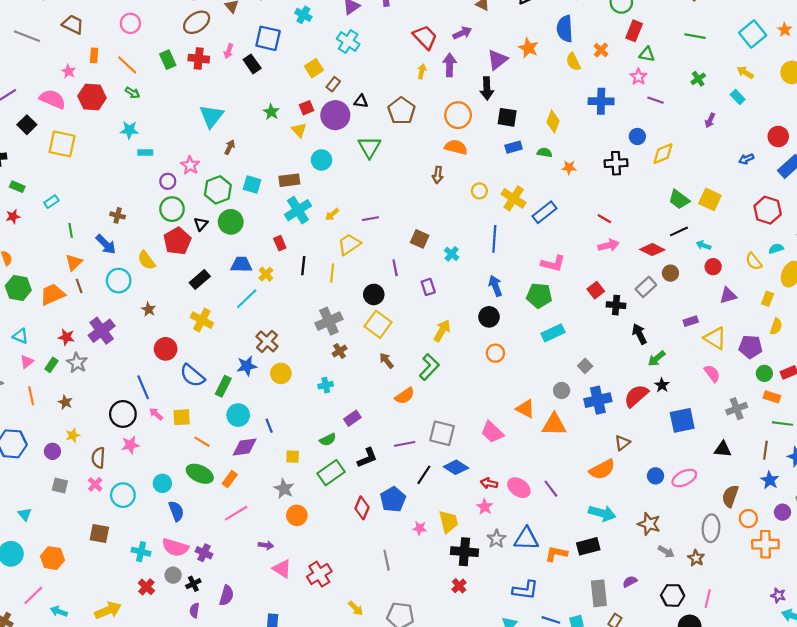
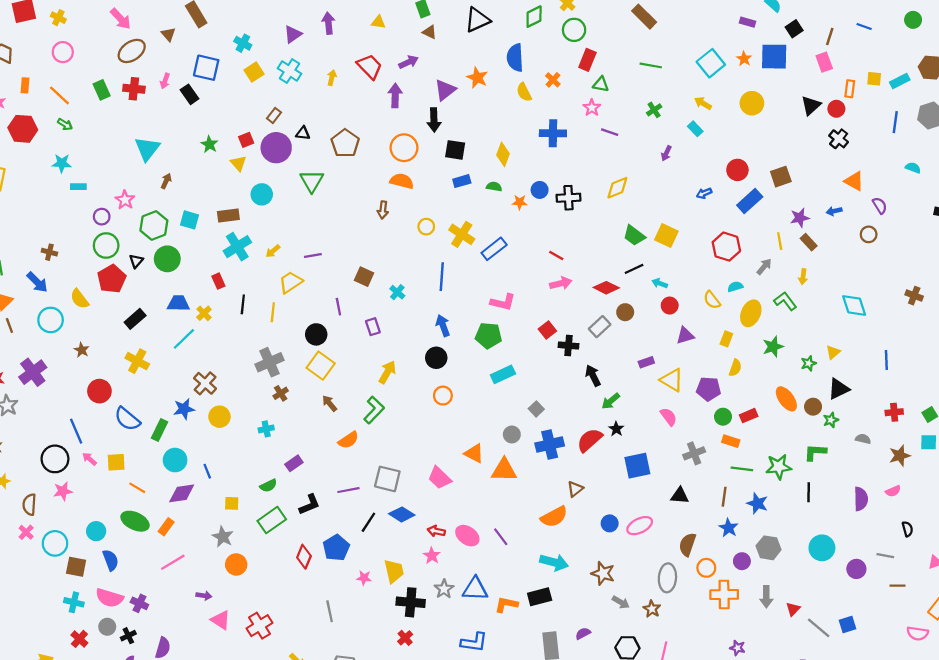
yellow square: (314, 68) -> (254, 72), moved
yellow arrow: (422, 71) -> (332, 78), moved
blue circle: (637, 136) -> (540, 190), moved
brown square: (99, 534) -> (76, 567), moved

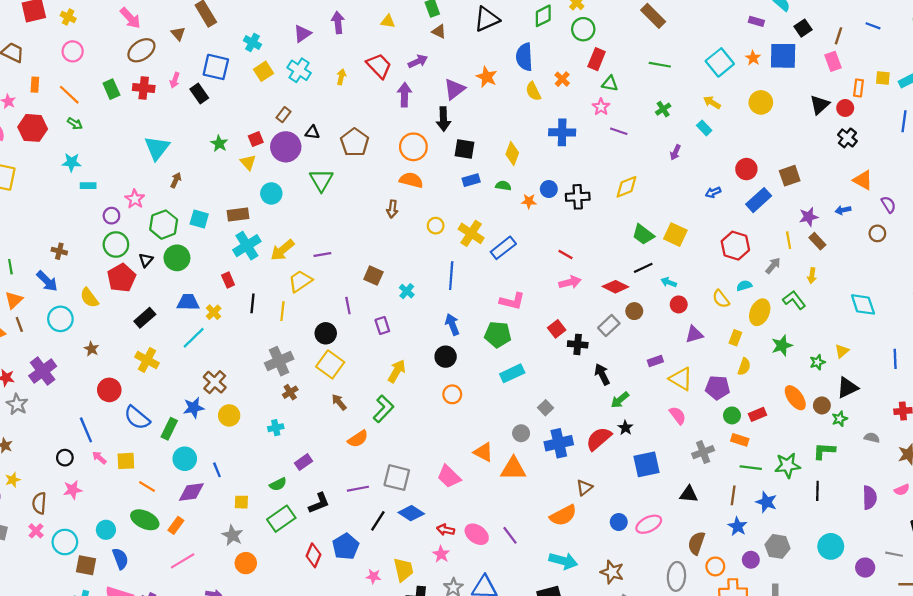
yellow arrow: (273, 251) -> (282, 250), size x1.6
black circle: (55, 459) -> (65, 458), size x0.6

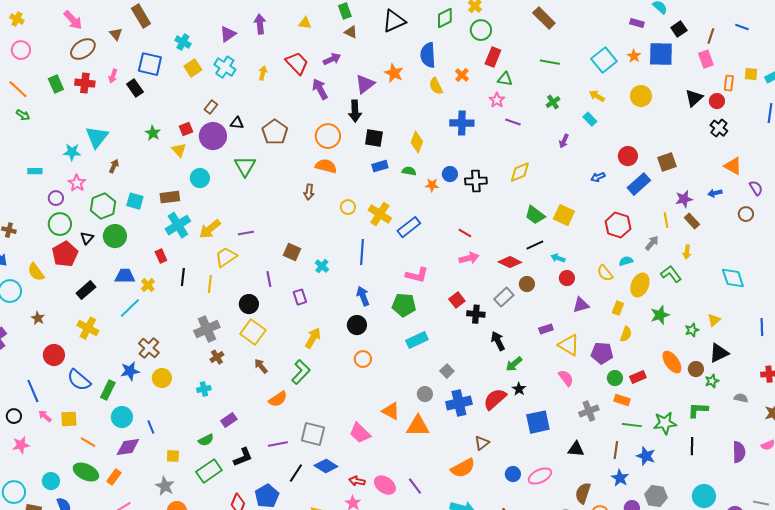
purple arrow: (405, 95) -> (320, 89), turned -30
cyan star: (72, 162) -> (72, 152), moved

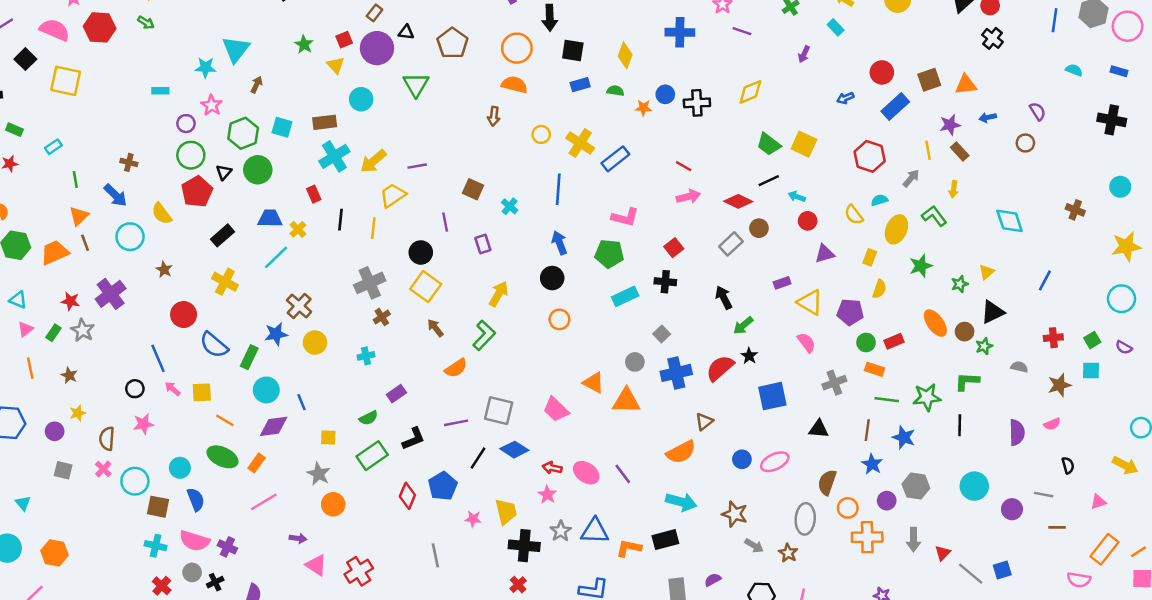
orange triangle: (733, 166) -> (966, 85), moved, turned -36
black cross: (476, 314) -> (665, 282), moved
blue line: (762, 327) -> (1045, 280), turned 30

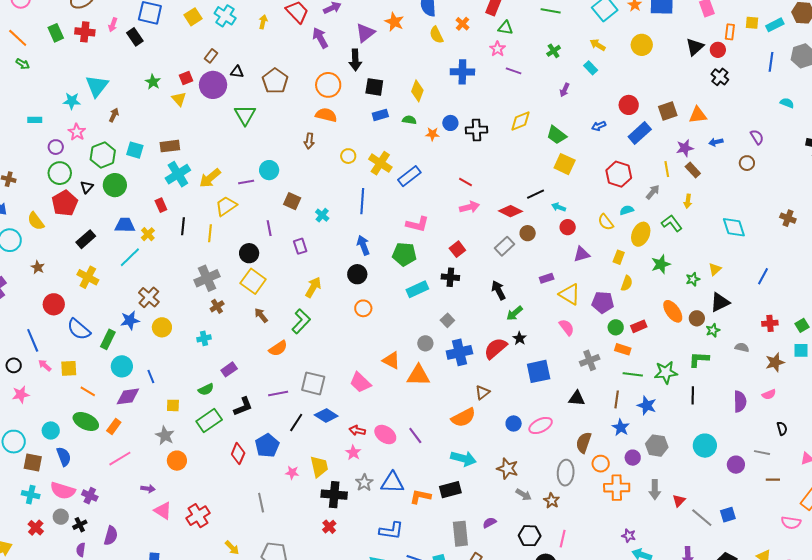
cyan circle: (361, 99) -> (269, 170), moved
green trapezoid: (769, 144) -> (557, 135), moved

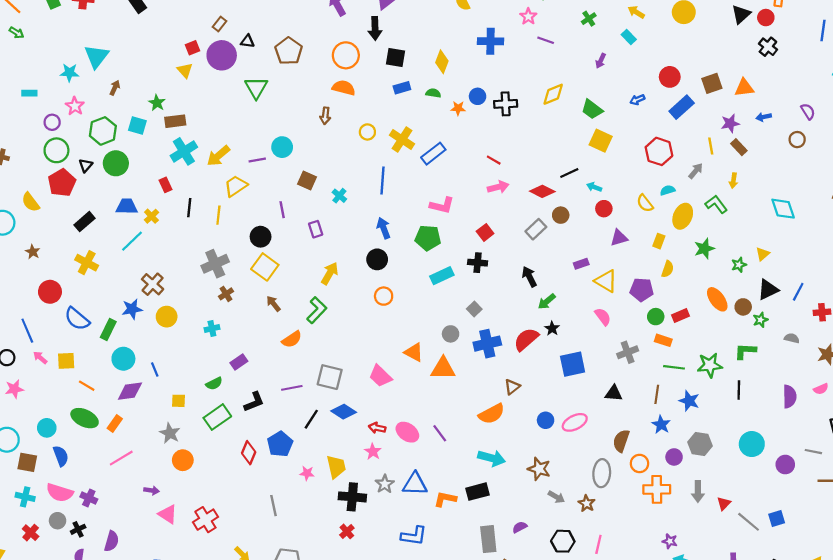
green star: (153, 82) -> (157, 103), moved
blue line: (763, 276) -> (798, 292), moved

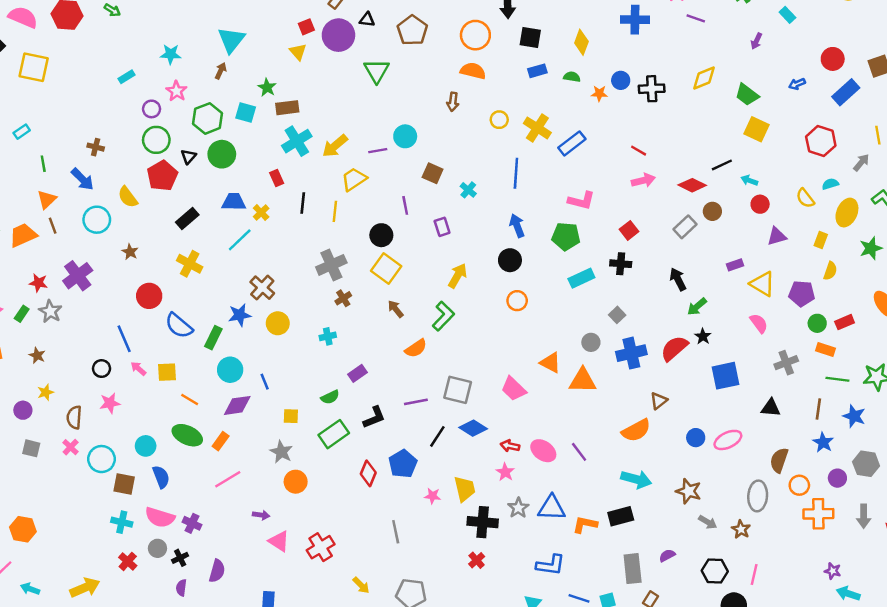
cyan triangle: (96, 56) -> (231, 40), moved
cyan rectangle: (29, 93) -> (127, 77), turned -32

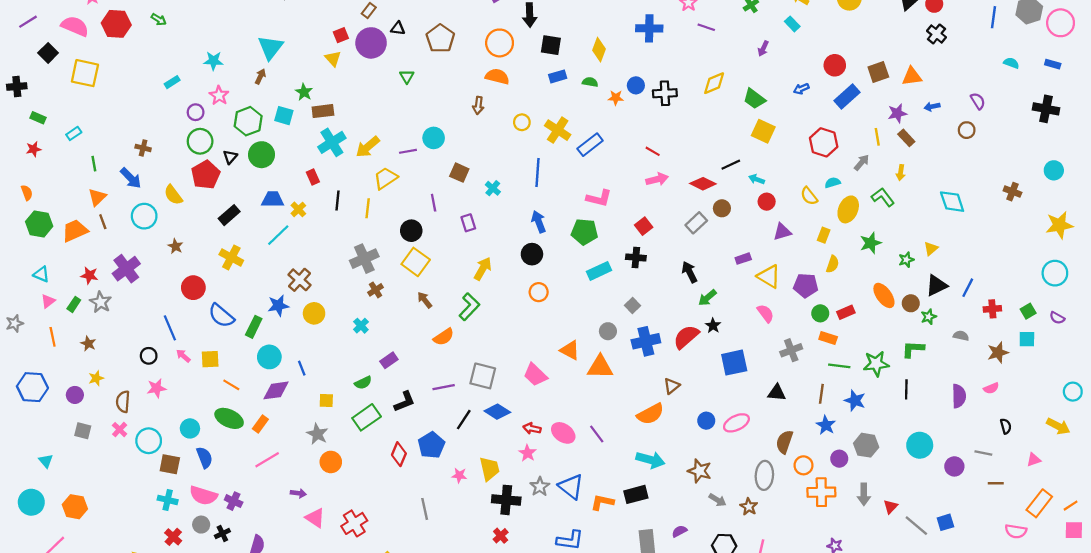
green triangle: (377, 71) -> (407, 76), size x0.6
cyan cross: (328, 336) -> (361, 326), turned -32
blue triangle: (552, 508) -> (571, 487), turned 36

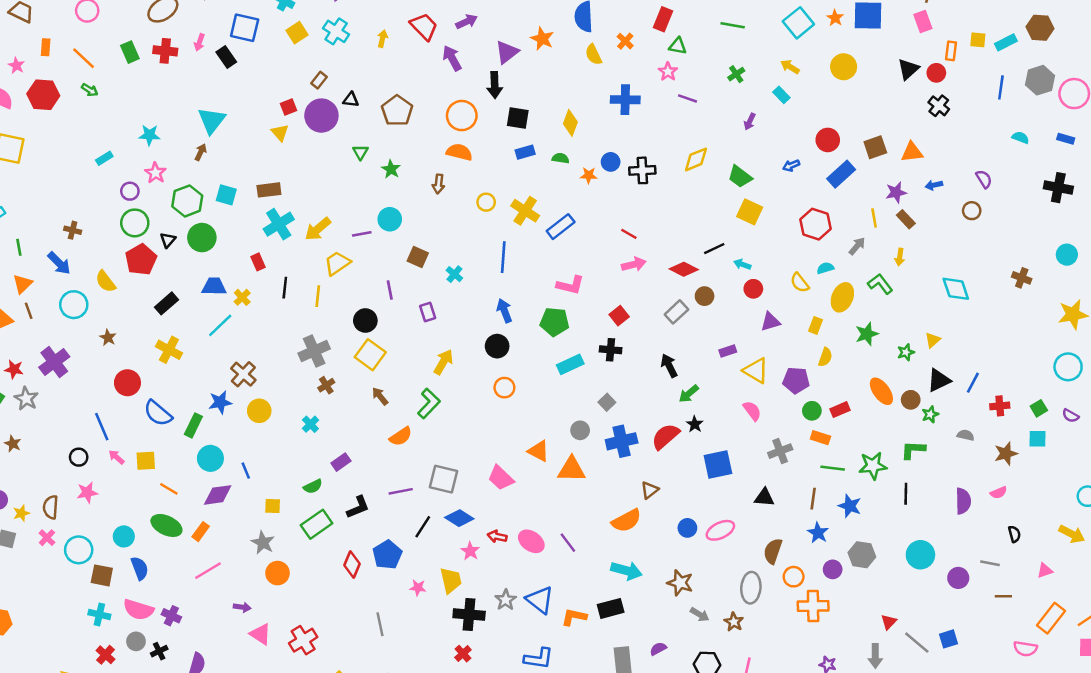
green star: (304, 92) -> (391, 169), moved
yellow star: (96, 378) -> (21, 513), moved
pink star: (527, 453) -> (470, 551), moved
gray arrow: (864, 494) -> (875, 656), moved

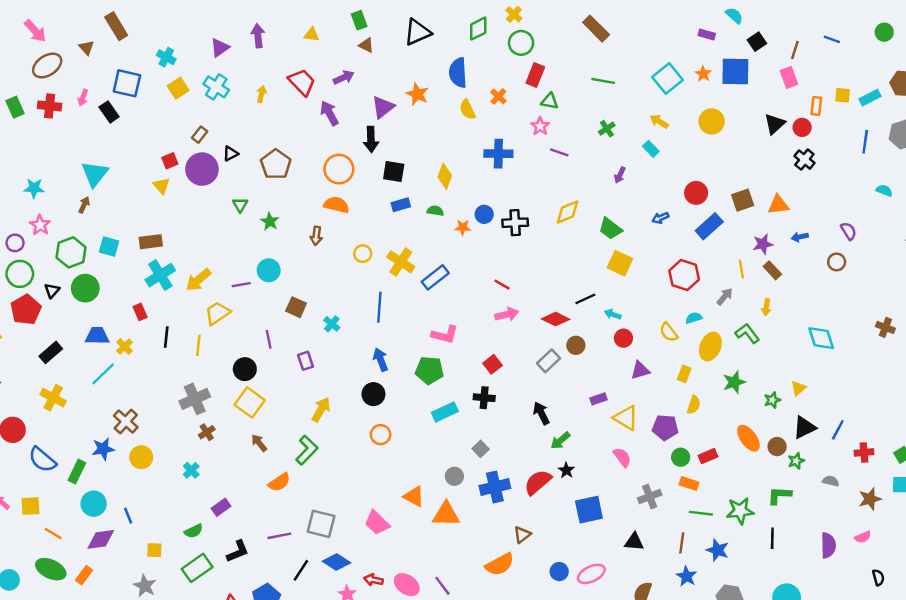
black triangle: (351, 100) -> (231, 154), turned -35

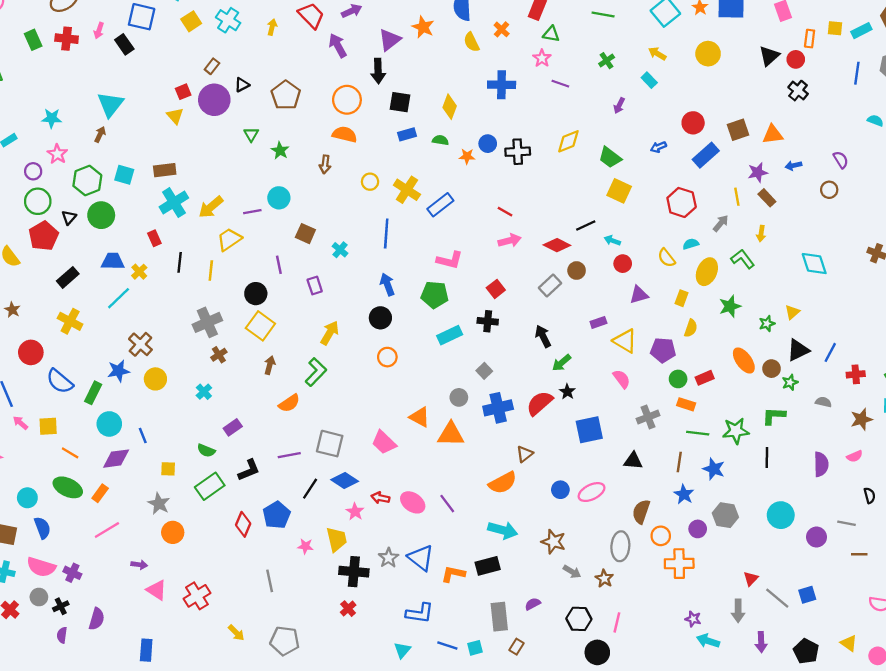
brown arrow: (259, 443) -> (270, 365), turned 54
green semicircle: (194, 531) -> (206, 450), turned 48

